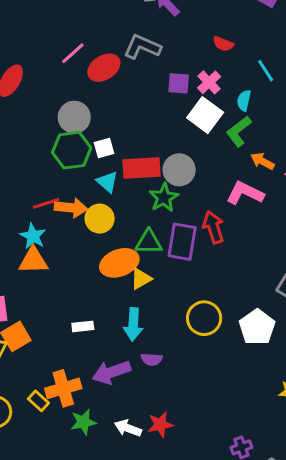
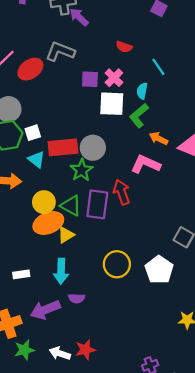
white square: (205, 115) -> (112, 104), turned -32
yellow circle: (100, 219) -> (44, 202), moved
green triangle: (149, 242) -> (71, 206), turned 30

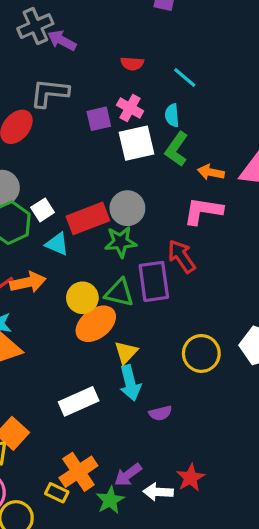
green star: (82, 170) -> (121, 242), turned -30
yellow triangle: (66, 235) -> (126, 352), moved
white rectangle: (21, 274) -> (79, 401), size x1.6
purple arrow: (45, 310) -> (128, 475), moved, size x0.7

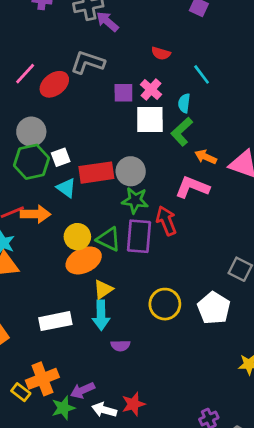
green star: (121, 242) -> (135, 200), moved

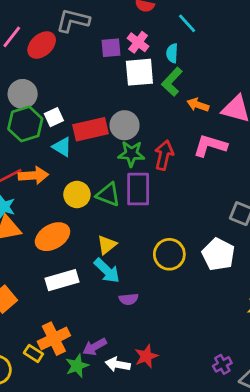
pink L-shape: (192, 187) -> (210, 146), moved
red arrow: (166, 221) -> (164, 155), moved, turned 40
orange ellipse: (84, 260) -> (52, 237), moved
cyan arrow: (101, 315) -> (107, 271), turned -40

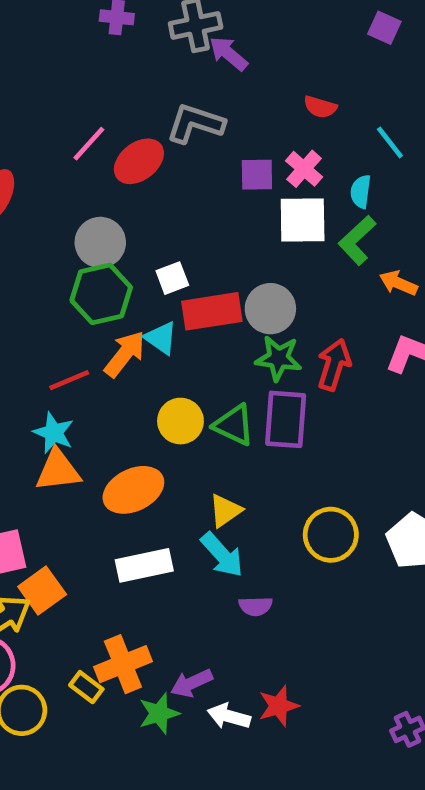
white square: (54, 117) -> (172, 278), moved
orange arrow: (33, 175) -> (125, 354), moved, turned -52

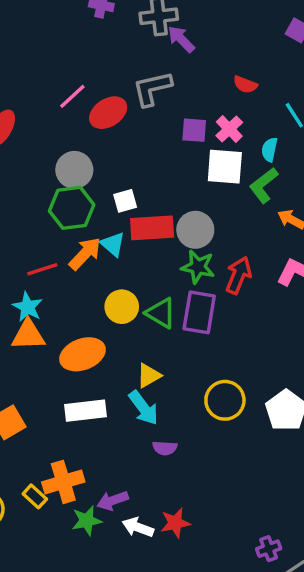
gray L-shape: (195, 123) -> (152, 88), turned -36

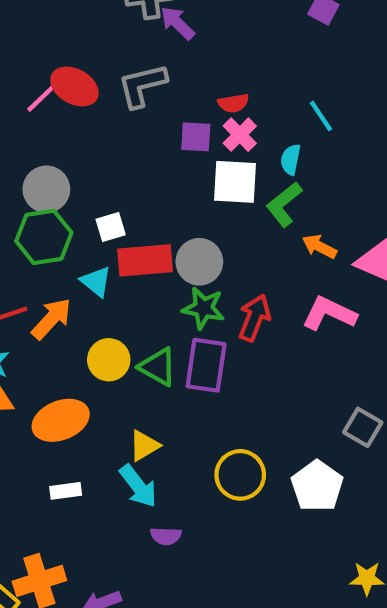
red semicircle: (245, 85) -> (233, 103), moved, turned -30
red ellipse: (108, 113) -> (74, 87), moved, turned 63
orange arrow: (85, 254) -> (51, 319), moved
white rectangle: (85, 411) -> (66, 491), size x0.6

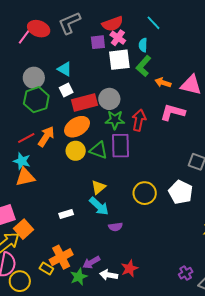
red semicircle: (233, 103) -> (112, 24), size x1.5
cyan triangle: (96, 282) -> (65, 69), moved
orange ellipse: (61, 420) -> (77, 127), moved

